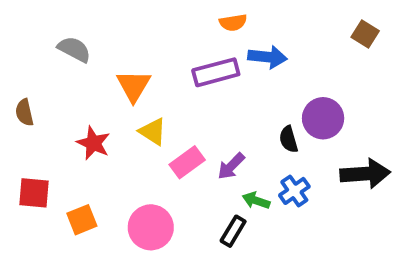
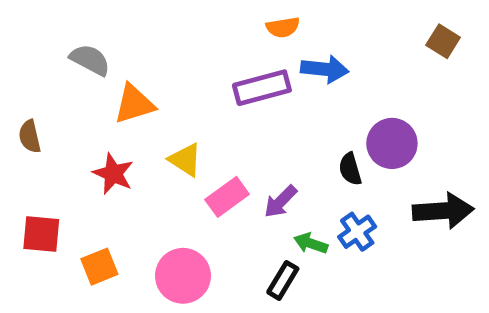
orange triangle: (134, 86) -> (134, 104), moved, turned 42

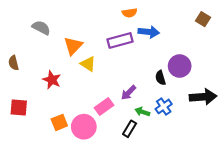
orange triangle: (134, 104) -> (73, 46), moved, turned -30
yellow triangle: (185, 160) -> (88, 64), moved
pink rectangle: (227, 197) -> (104, 106), moved
orange square: (99, 267) -> (59, 122), moved

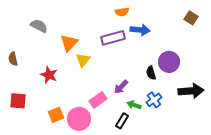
yellow triangle: (88, 64) -> (83, 60), turned 35

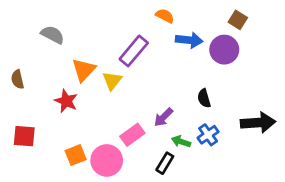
orange semicircle: (122, 12) -> (165, 16), turned -144
brown square: (191, 18) -> (238, 20), moved
purple rectangle: (113, 38) -> (134, 51), moved, turned -35
orange triangle: (69, 43) -> (84, 70), moved
purple circle: (169, 62) -> (224, 50), moved

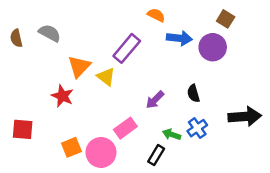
brown semicircle: (17, 79) -> (16, 38), moved
yellow triangle: (112, 81) -> (106, 77), turned -30
purple arrow: (163, 117) -> (155, 100), moved

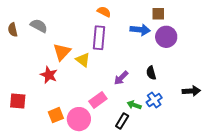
orange semicircle: (156, 15) -> (104, 12), moved
brown square: (226, 19) -> (158, 14), moved, turned -32
purple rectangle: (127, 48) -> (99, 38), turned -35
black arrow: (245, 117) -> (191, 91), size x0.7

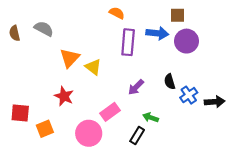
purple rectangle: (99, 38) -> (128, 42), moved
red star: (49, 75) -> (64, 96), moved
blue cross: (154, 100) -> (189, 95), moved
orange square: (56, 115) -> (45, 129), moved

